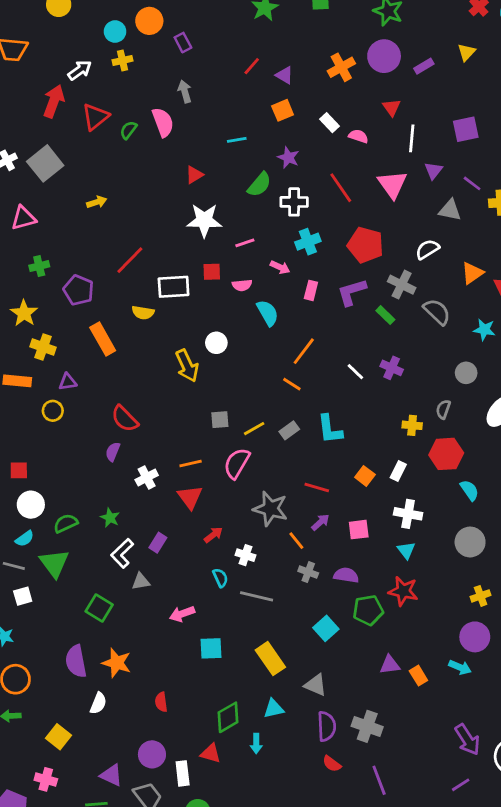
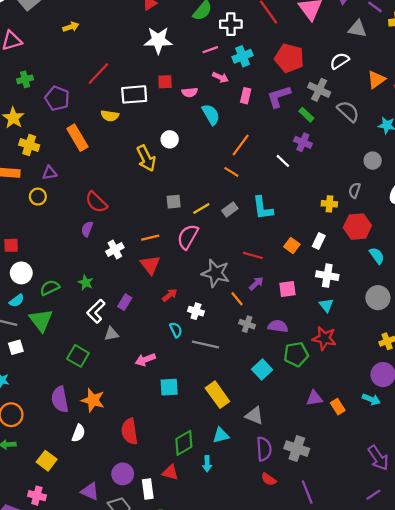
pink line: (245, 243) -> (210, 50), moved
purple cross: (392, 368) -> (303, 142), moved
red semicircle: (161, 702) -> (129, 431), size x1.6

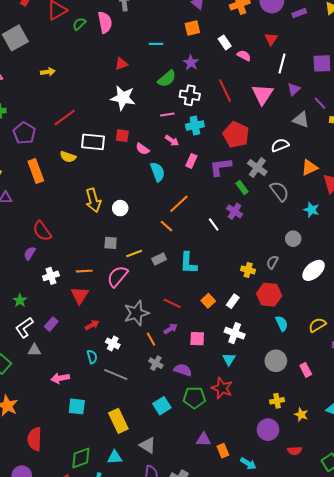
pink semicircle: (190, 92) -> (142, 149), turned 32
white circle: (170, 139) -> (120, 208), moved
gray star: (216, 273) -> (136, 313), turned 30
cyan arrow: (371, 399) -> (248, 463), moved

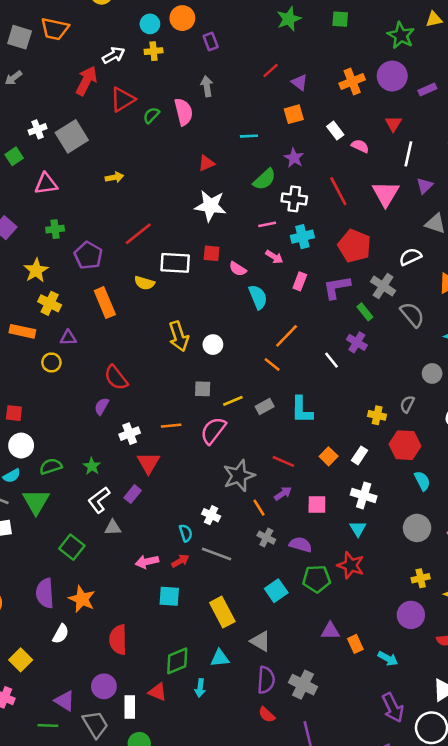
red triangle: (80, 295) -> (149, 463), moved
red arrow: (92, 325) -> (180, 561), moved

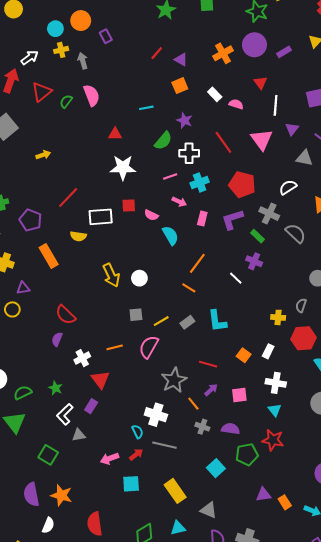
gray arrow: (207, 86) -> (83, 61), moved
red triangle: (206, 163) -> (115, 134), turned 32
white cross: (211, 515) -> (156, 415), size x1.5

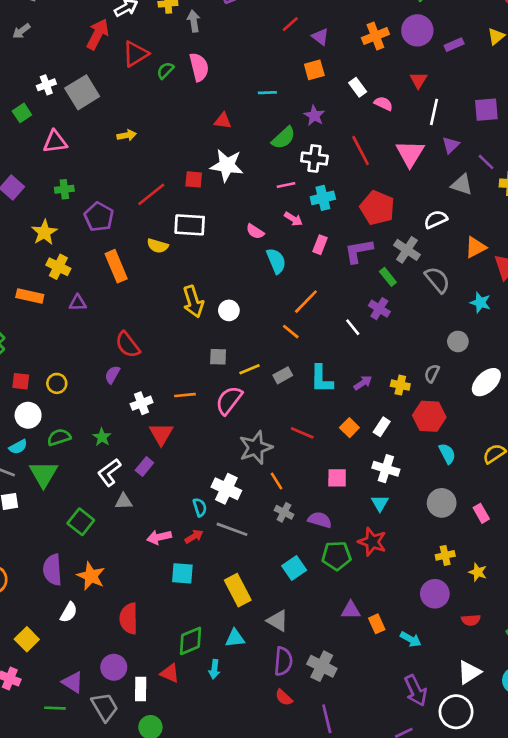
red square: (129, 205) -> (194, 179), moved
yellow circle: (12, 309) -> (57, 383), moved
purple arrow: (211, 390) -> (363, 383), moved

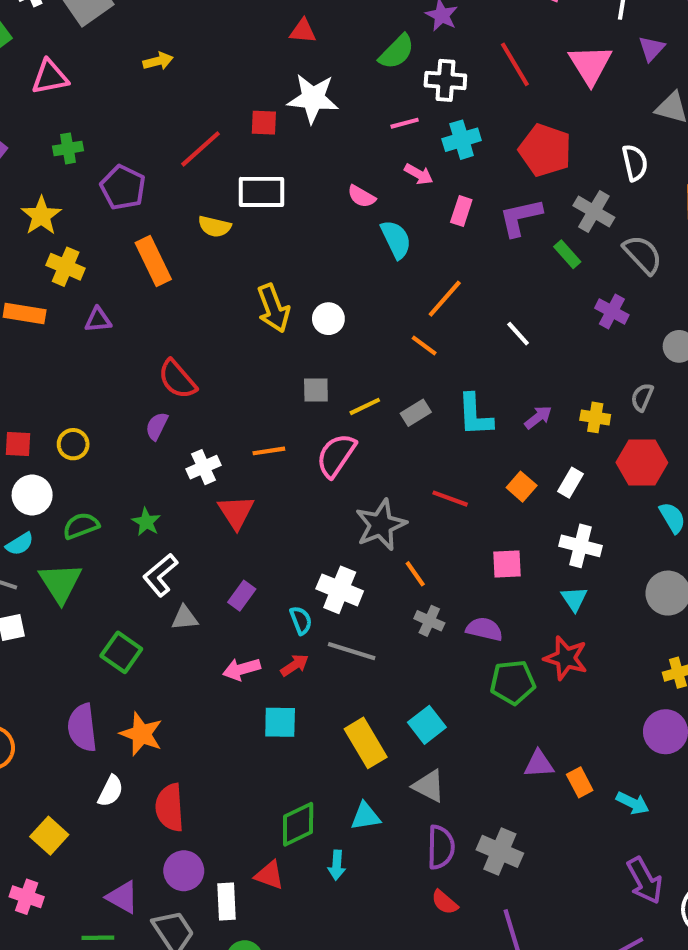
white semicircle: (436, 219) -> (635, 163), turned 105
purple cross: (379, 309) -> (612, 311), moved
purple rectangle: (144, 466) -> (242, 596), moved
cyan square: (294, 568) -> (427, 725), moved
red semicircle: (129, 619) -> (170, 807), moved

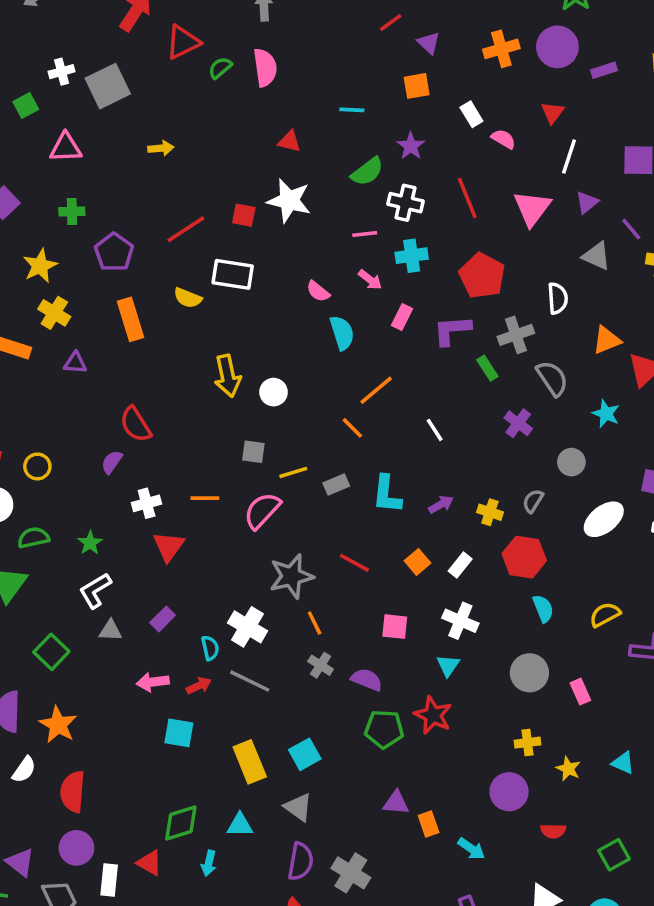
gray cross: (594, 211) -> (516, 335), turned 32

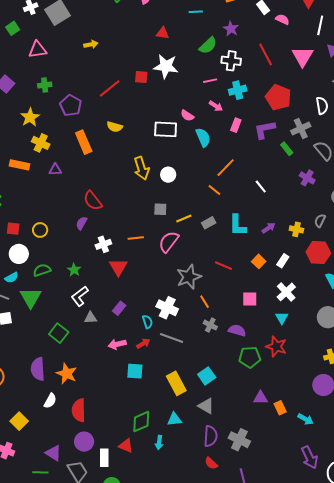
white rectangle: (233, 274) -> (166, 129), moved
white cross: (460, 621) -> (286, 292), turned 30

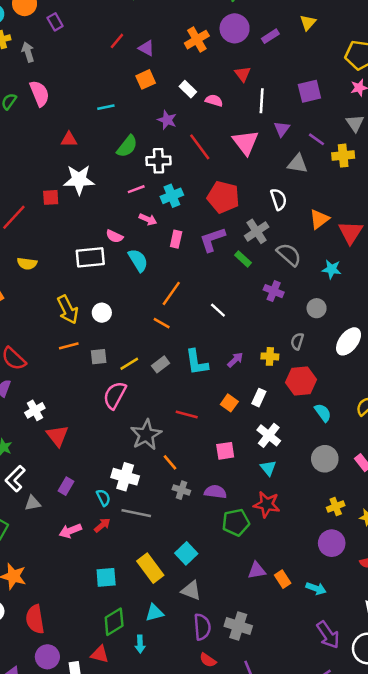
purple star: (231, 29) -> (167, 120), moved
orange line: (136, 238) -> (69, 346), moved
cyan square: (135, 371) -> (106, 577), moved

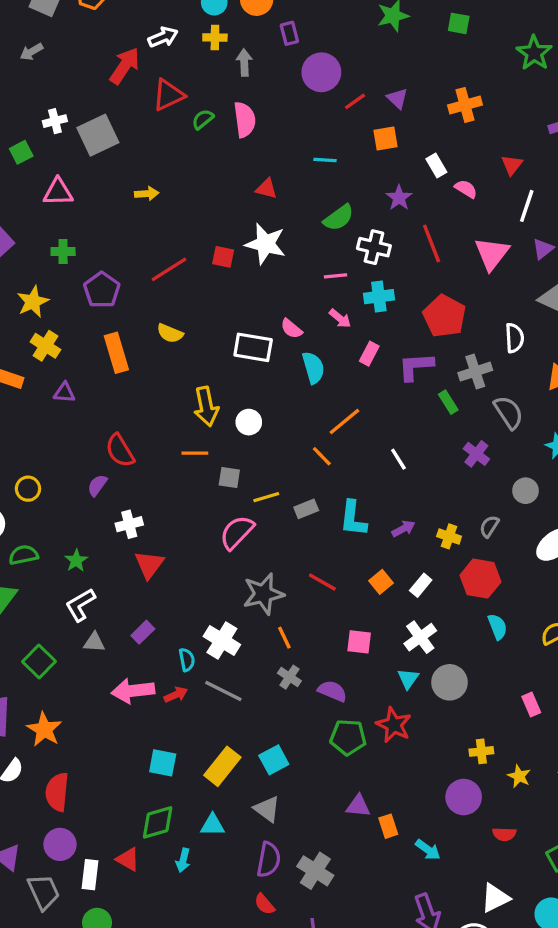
purple circle: (235, 28) -> (321, 72), moved
red line: (117, 41) -> (355, 101), moved
gray circle: (325, 459) -> (449, 682), moved
pink arrow: (70, 531) -> (133, 691), size x1.4
yellow rectangle: (150, 568) -> (222, 766), turned 60

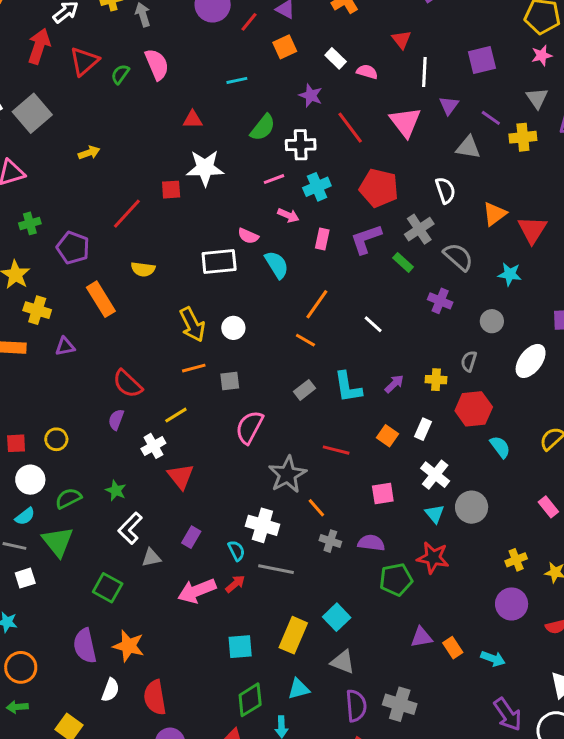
yellow line: (266, 497) -> (176, 415), moved

